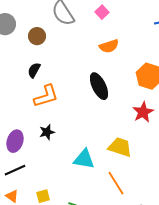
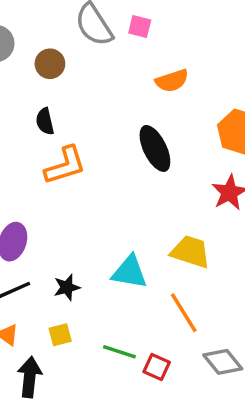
pink square: (102, 12) -> (140, 27), moved, turned -32
black semicircle: (34, 70) -> (45, 121), turned -42
black star: (47, 132) -> (67, 287), moved

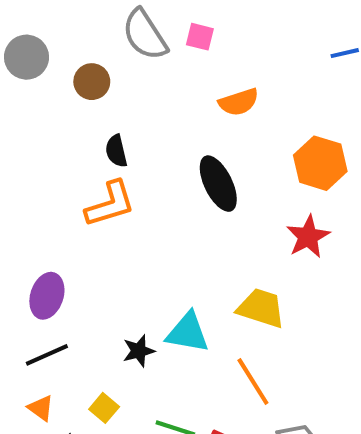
black semicircle: (45, 121) -> (116, 151), moved
black star: (67, 287) -> (139, 351), moved
yellow square: (60, 335) -> (104, 408), turned -35

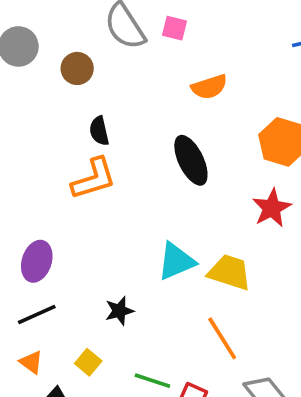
cyan triangle: (188, 332) -> (176, 261), moved, turned -33

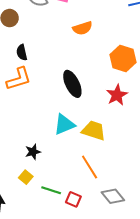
black ellipse: (191, 160) -> (72, 84), moved
yellow square: (88, 362) -> (26, 177), moved

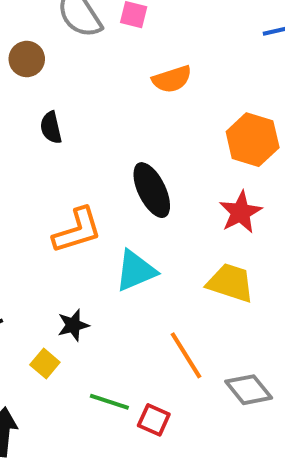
orange L-shape: (19, 79) -> (77, 230), moved
yellow trapezoid: (94, 130) -> (230, 283), moved
yellow square: (26, 177) -> (45, 363), moved
gray diamond: (113, 196) -> (249, 390), moved

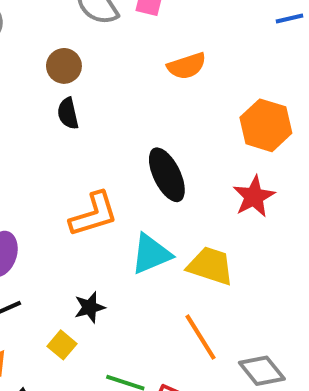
brown circle: (27, 59) -> (64, 66), moved
yellow trapezoid: (230, 283) -> (210, 266), moved

